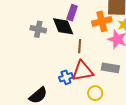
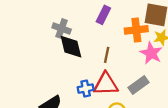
black diamond: (63, 26) -> (71, 47), moved
gray rectangle: (110, 68) -> (139, 85), turned -54

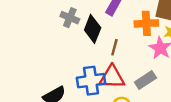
black diamond: (71, 47) -> (93, 29), moved, turned 32
blue cross: (86, 89) -> (91, 81), size x1.6

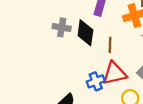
blue cross: (91, 81) -> (96, 81), size x0.7

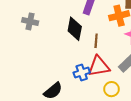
gray cross: (62, 27) -> (30, 21), moved

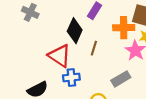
red triangle: (99, 66) -> (60, 56), moved, turned 30

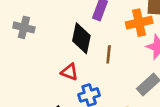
red triangle: (60, 56) -> (70, 72), size x0.6

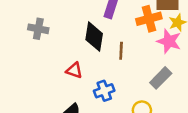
red triangle: (70, 72) -> (74, 70), moved

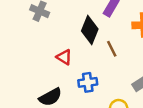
brown line: (121, 51) -> (112, 49), turned -42

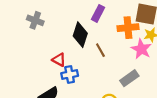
blue cross: (88, 82) -> (70, 75), moved

